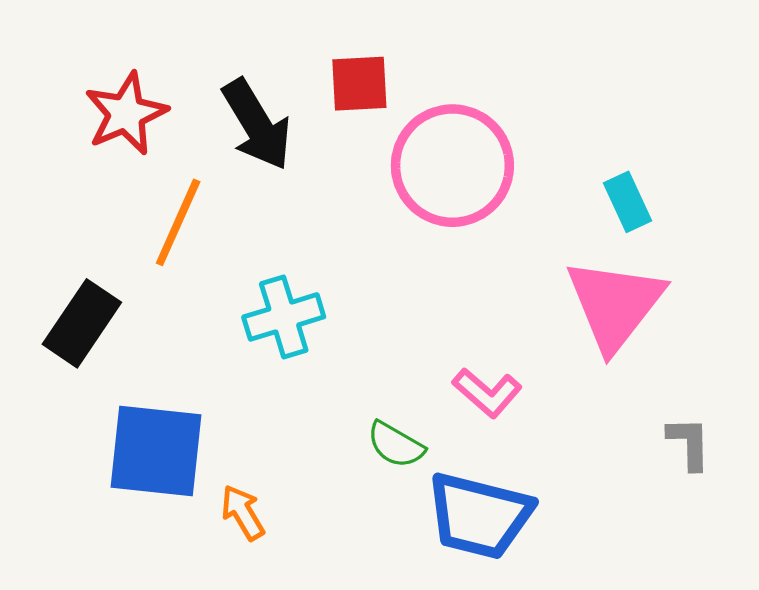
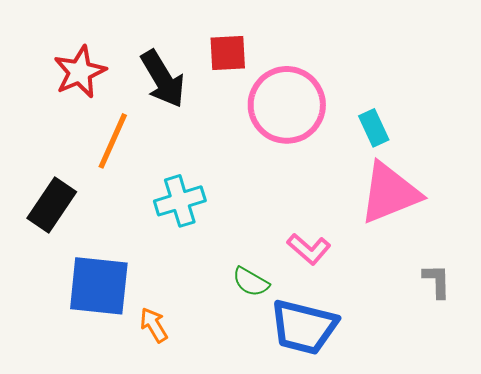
cyan rectangle: (627, 202) -> (374, 128), moved
pink triangle: (615, 304) -> (390, 193), turned 30

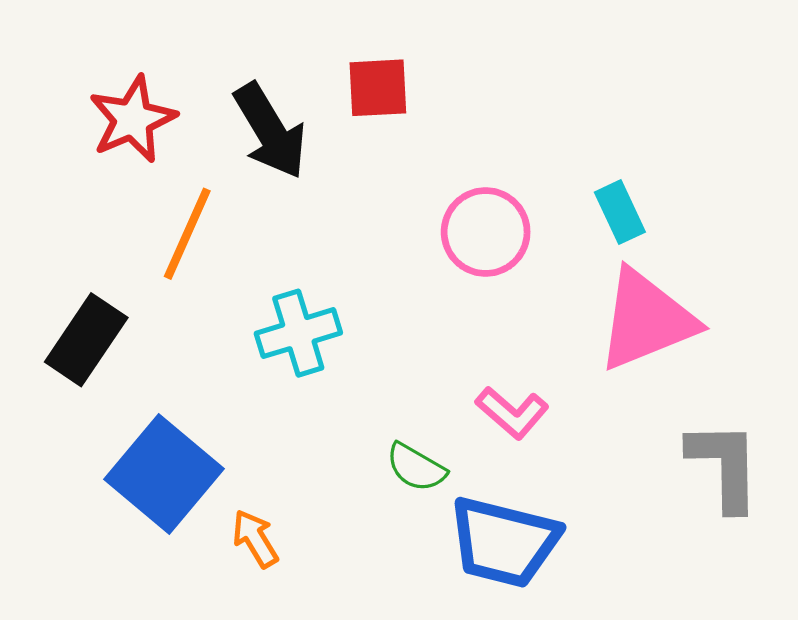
pink circle: (287, 105) -> (486, 232), moved, size x0.7
gray L-shape: (437, 281) -> (724, 466), size x1.6
blue square: (99, 286) -> (164, 474), turned 34

